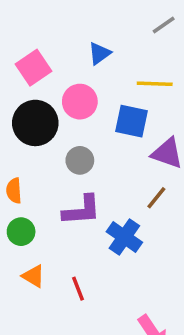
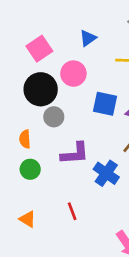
blue square: (132, 121) -> (105, 104), moved
gray circle: (80, 160) -> (54, 117), moved
orange triangle: (34, 276) -> (28, 219), moved

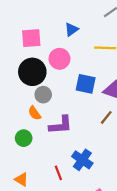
pink square: (39, 49) -> (31, 38), turned 30
orange semicircle: (25, 139) -> (34, 113), moved, turned -32
blue cross: (106, 173) -> (82, 160), moved

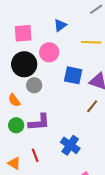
orange semicircle: (34, 113) -> (14, 100), moved
purple L-shape: (61, 125) -> (39, 122), moved
red line: (58, 173) -> (35, 155), moved

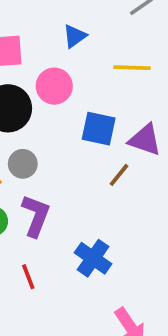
gray circle: (34, 85) -> (23, 164), moved
brown line: (92, 106) -> (119, 175), moved
purple L-shape: (39, 122) -> (36, 216), turned -65

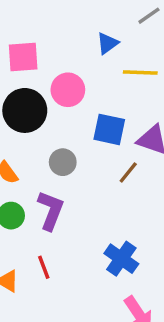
blue triangle: (75, 36) -> (108, 43), moved
gray circle: (23, 164) -> (63, 162), moved
blue cross: (93, 258) -> (121, 259), moved

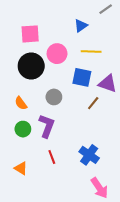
yellow line: (140, 73) -> (91, 52), moved
red line: (44, 267) -> (52, 157), moved

